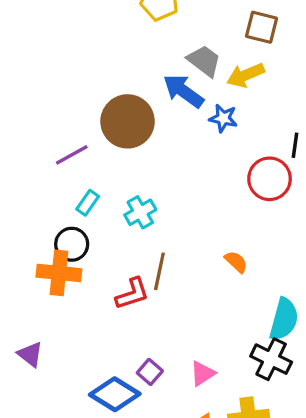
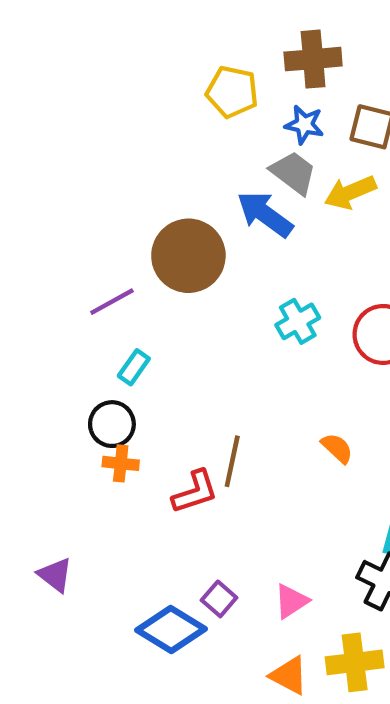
blue star: (223, 118) -> (304, 125), moved
cyan cross: (140, 212) -> (298, 321), moved
orange cross: (59, 273) -> (121, 463), moved, size x0.6

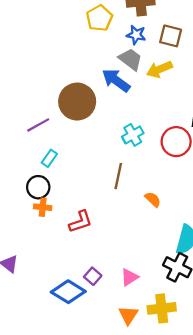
yellow pentagon: (232, 92) -> (99, 18), turned 30
brown line: (232, 461) -> (118, 176), moved
orange triangle: (289, 675) -> (128, 315), turned 35

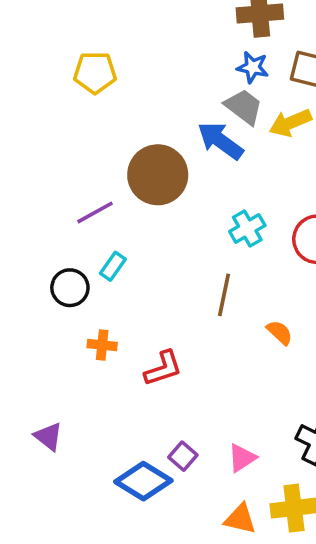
yellow pentagon: (99, 18) -> (95, 73), moved, turned 30
black circle: (38, 187) -> (70, 288), moved
orange triangle: (128, 315) -> (240, 519), turned -50

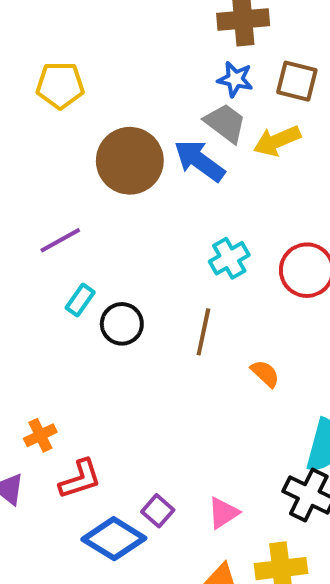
brown circle: (158, 175) -> (130, 161), moved
black circle: (70, 288) -> (122, 324), moved
orange cross: (102, 345) -> (40, 435), moved, turned -32
red L-shape: (163, 368) -> (80, 479), moved

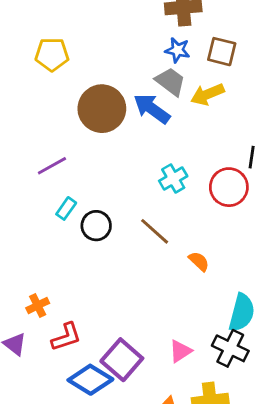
brown line: (203, 332) -> (155, 231), turned -60
purple square: (158, 511) -> (122, 360), size x1.8
pink triangle: (223, 513) -> (180, 351), moved

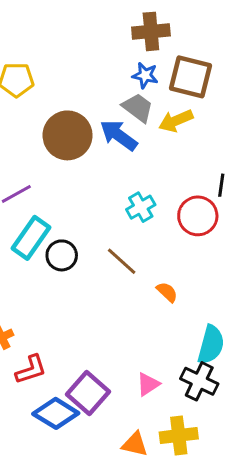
brown square: (222, 52) -> (190, 77), size x1.4
cyan rectangle: (66, 208) -> (31, 238), size x1.8

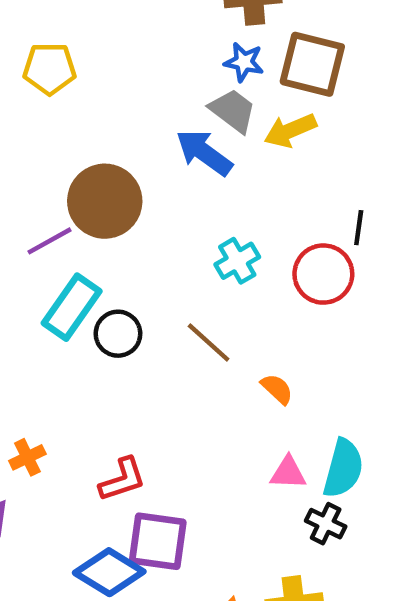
brown circle: (68, 135) -> (105, 201), moved
red L-shape: (31, 370) -> (122, 479), moved
black cross: (199, 381) -> (326, 524), size x0.7
pink triangle: (148, 384) -> (288, 473), moved, turned 35
purple square: (88, 393) -> (158, 541), turned -33

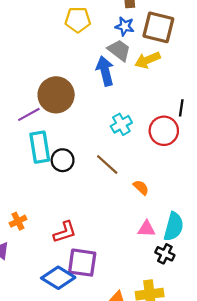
yellow pentagon: (50, 69) -> (78, 20), moved
blue arrow: (204, 153) -> (105, 71), turned 40
cyan rectangle: (72, 307) -> (40, 147), turned -44

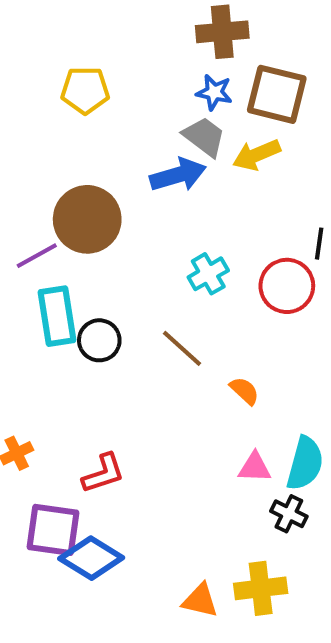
yellow pentagon: (78, 20) -> (85, 90), moved
blue arrow: (105, 71) -> (178, 175), turned 88
purple square: (82, 263) -> (53, 530), moved

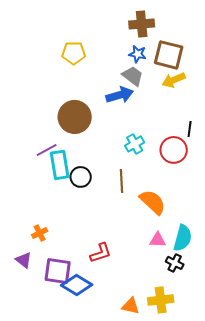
yellow arrow: (257, 155) -> (174, 80), moved
purple line: (37, 256) -> (47, 150), moved
brown line: (182, 348) -> (122, 181), turned 45
orange semicircle: (244, 391) -> (153, 202), size x1.8
red L-shape: (103, 473) -> (101, 253), moved

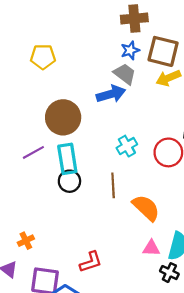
yellow pentagon: (74, 53) -> (43, 57), moved
blue star: (138, 54) -> (130, 50), turned -30
cyan rectangle: (60, 165) -> (67, 159), moved

